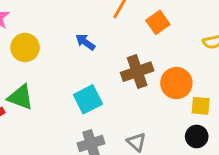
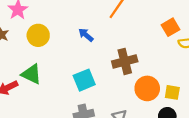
orange square: (158, 22) -> (170, 27), moved
orange circle: (176, 83) -> (147, 88), moved

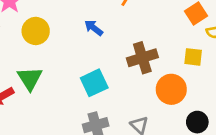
green triangle: (31, 74) -> (30, 78), turned 35
yellow square: (172, 92) -> (193, 57), moved

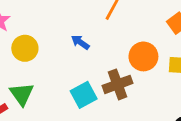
brown cross: (142, 58) -> (117, 84), moved
orange circle: (171, 89) -> (143, 56), moved

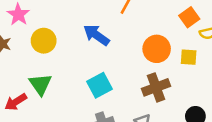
blue arrow: (80, 42) -> (96, 35), size x1.5
brown cross: (117, 84) -> (156, 87), moved

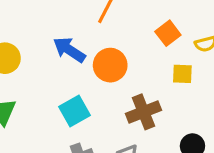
orange square: (189, 17) -> (168, 33), moved
orange circle: (157, 49) -> (110, 65), moved

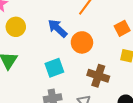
brown cross: (144, 112) -> (98, 76), turned 30

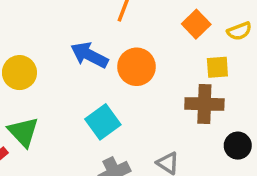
brown cross: (98, 76) -> (204, 104), moved

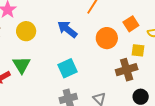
orange circle: (137, 67) -> (107, 38), moved
brown cross: (204, 104) -> (127, 70), turned -30

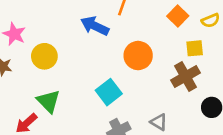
blue arrow: (67, 29) -> (95, 26), moved
orange circle: (107, 38) -> (138, 56), moved

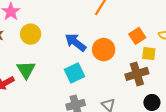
orange square: (178, 16) -> (137, 36), moved
blue arrow: (95, 26) -> (75, 42), moved

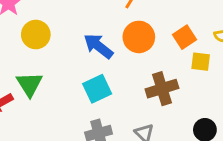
orange circle: (104, 50) -> (139, 37), moved
brown cross: (137, 74) -> (162, 89), moved

